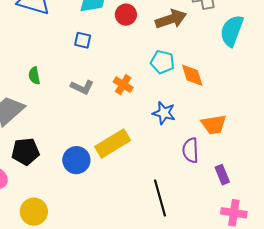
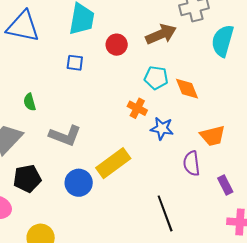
red circle: (126, 15) -> (117, 45), moved
orange cross: (123, 85) -> (137, 108), moved
gray L-shape: (82, 87) -> (65, 136), moved, size x1.4

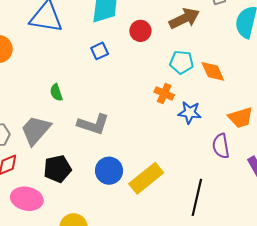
blue square: (75, 63) -> (100, 51), turned -30
yellow rectangle: (113, 163) -> (146, 178), moved
black line: (165, 213) -> (197, 197), turned 36

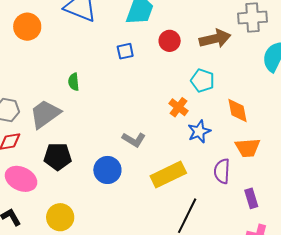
orange diamond: (213, 71) -> (238, 110), moved
blue star: (190, 113) -> (199, 132), turned 30
gray L-shape: (93, 124) -> (134, 140), moved, size x0.7
yellow rectangle: (146, 178) -> (168, 174), moved

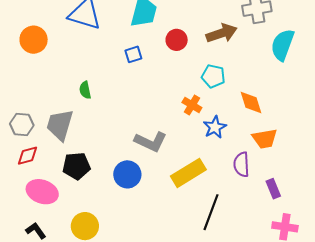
gray trapezoid: (45, 114) -> (60, 125), turned -32
gray L-shape: (134, 140) -> (151, 142), size x1.4

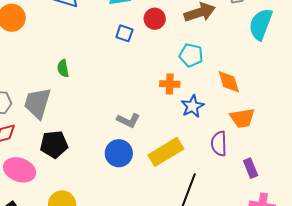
blue square: (133, 54) -> (124, 33), moved, turned 36
orange cross: (192, 105) -> (170, 84), turned -30
gray L-shape: (151, 142) -> (128, 120), size x0.7
blue circle: (127, 174) -> (119, 153), moved

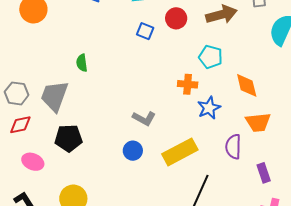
blue circle: (119, 153) -> (133, 151), size x0.7
pink ellipse: (20, 170) -> (33, 162), size x0.7

